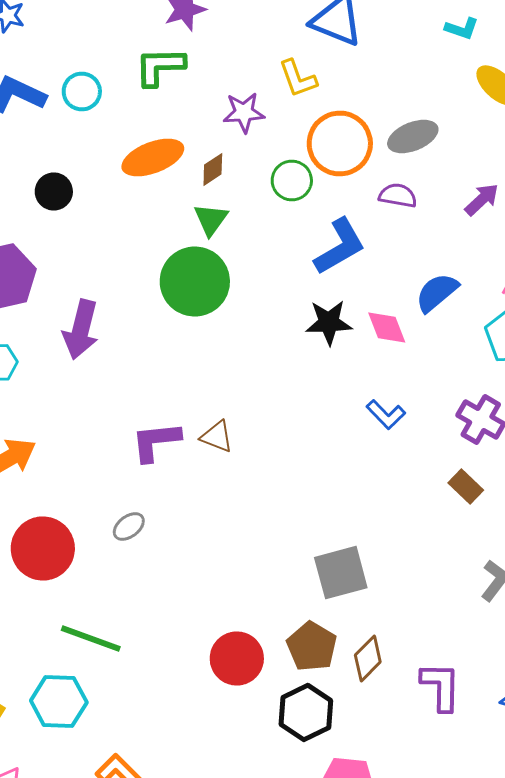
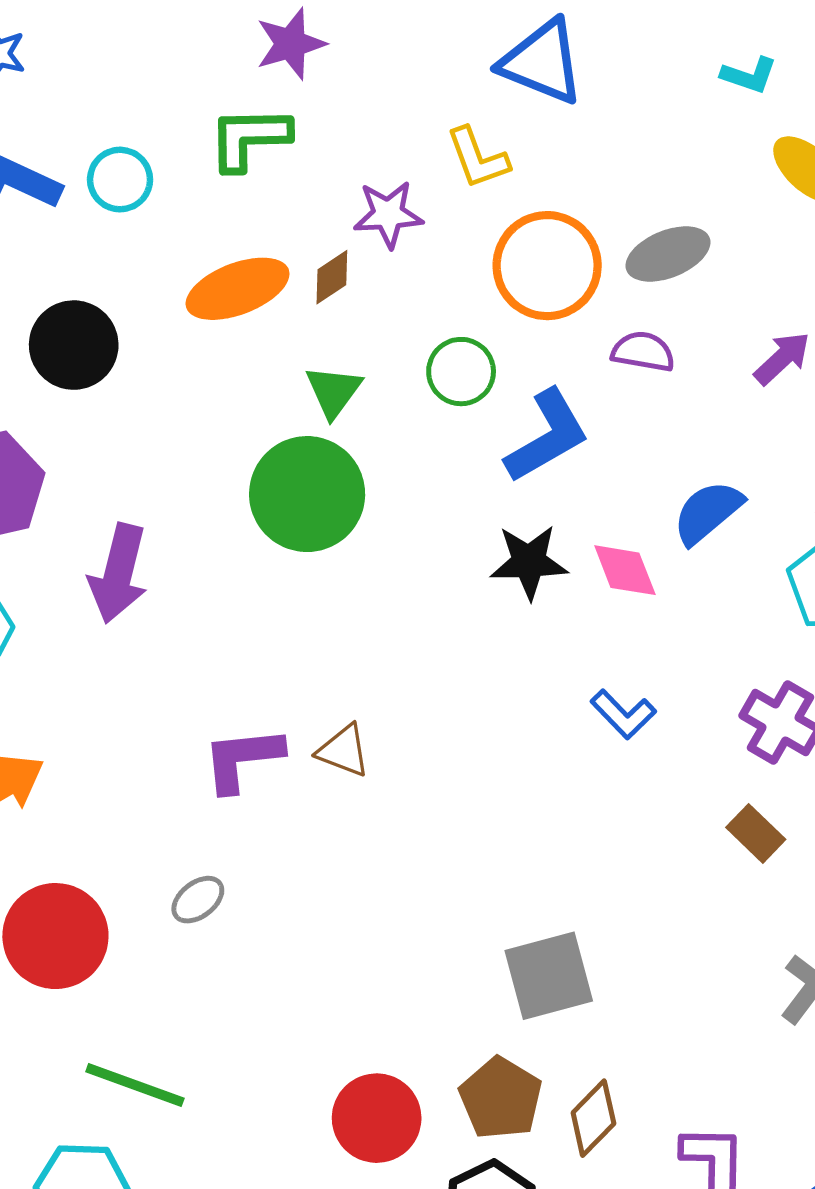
brown diamond: (213, 170) -> (332, 277), moved
green circle: (292, 180) -> (461, 372), moved
black circle: (54, 192) -> (74, 345), size x1.4

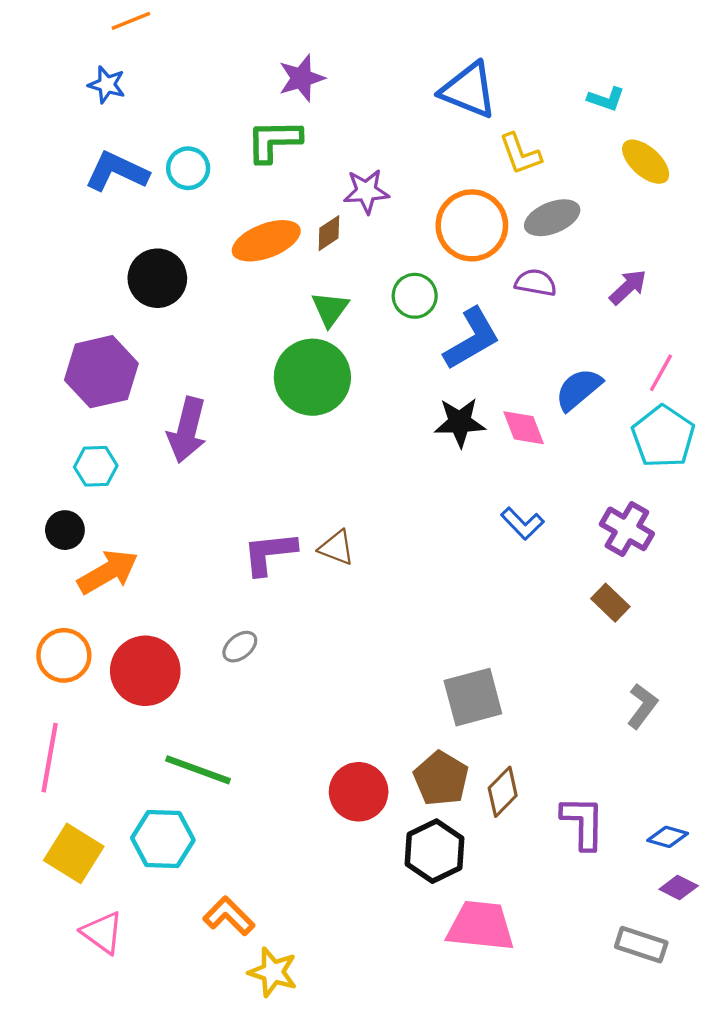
yellow L-shape: (478, 158) -> (520, 154), moved

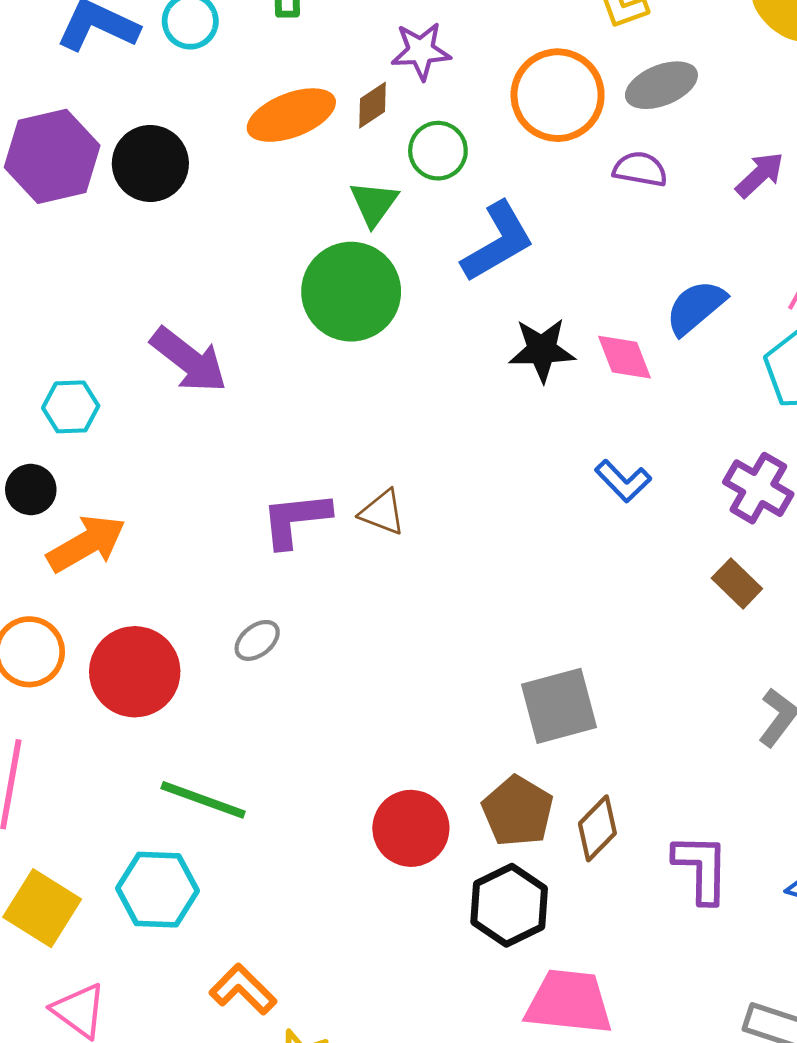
green circle: (415, 296) -> (438, 151), moved
blue L-shape: (472, 339) -> (498, 242), moved
purple hexagon: (101, 372) -> (52, 156), moved
purple arrow: (187, 430) -> (189, 360), turned -66

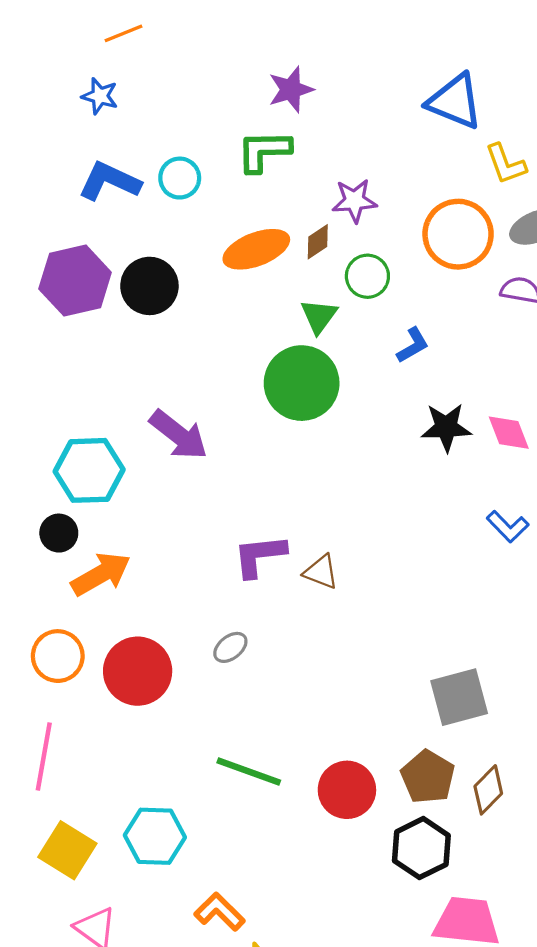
blue L-shape: (498, 242) -> (413, 345), size x0.6
cyan hexagon: (71, 407) -> (89, 470), size x1.6
brown triangle: (382, 512) -> (321, 572), moved
green line: (203, 800) -> (249, 771), moved

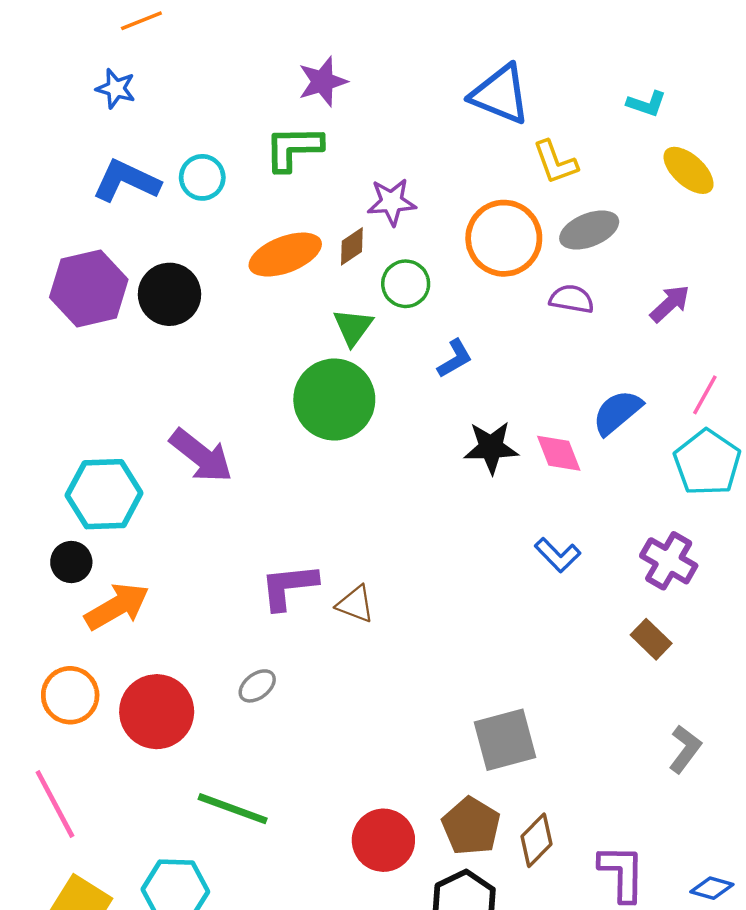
pink line: (44, 756) -> (55, 804), turned -38
green line: (249, 771) -> (233, 809), moved

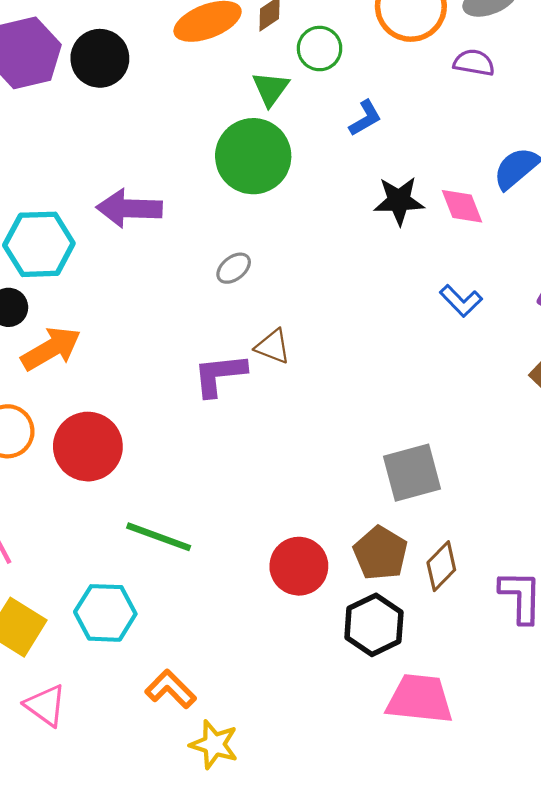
purple arrow: (201, 456) -> (129, 208), turned 144
purple L-shape: (289, 587) -> (219, 375), moved
gray ellipse: (257, 686) -> (234, 268), moved

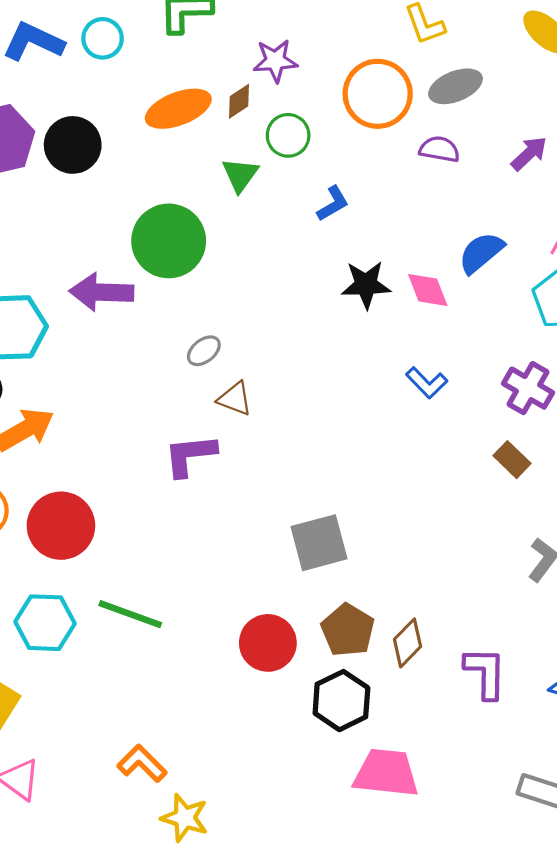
green circle: (253, 156) -> (169, 241), moved
brown triangle: (273, 346) -> (235, 399), moved
gray square: (412, 473) -> (319, 543), moved
cyan hexagon: (105, 613) -> (45, 623), moved

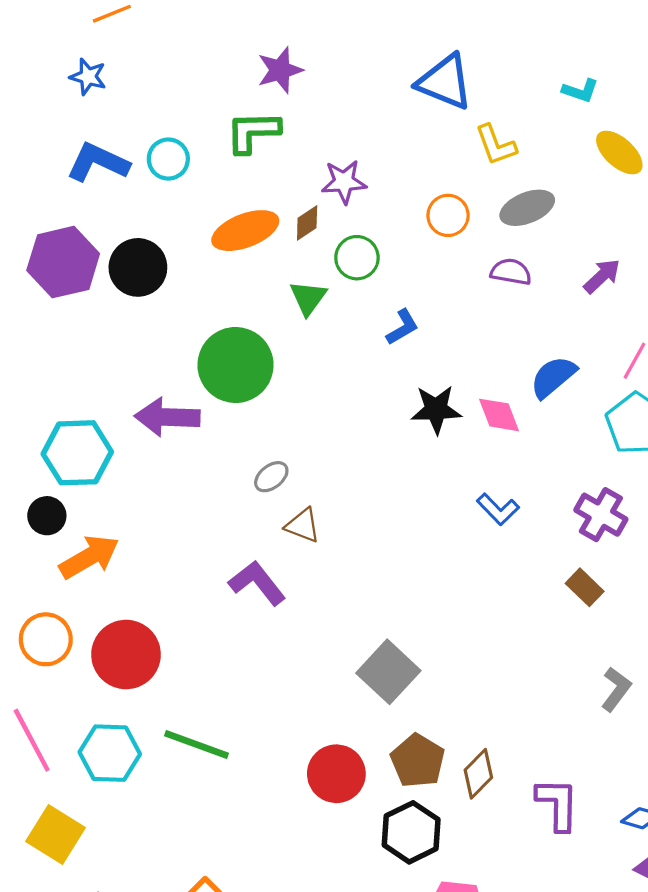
orange circle: (378, 94) -> (448, 215), size x0.6
purple L-shape: (190, 455) -> (257, 583), turned 58
gray square: (319, 543) -> (388, 672), turned -32

